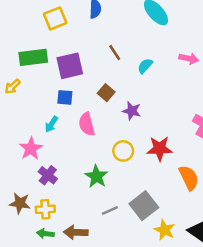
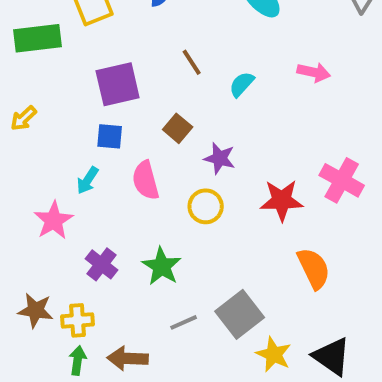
green rectangle: (33, 57) -> (38, 38), moved
red star: (160, 149) -> (282, 200), moved
yellow circle: (123, 151) -> (206, 206), moved
purple cross: (48, 175) -> (102, 264), moved
green arrow: (45, 234) -> (78, 360), turned 91

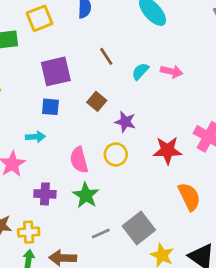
pink arrow: (314, 72) -> (172, 71), moved
cyan arrow: (88, 180) -> (35, 137), turned -126
pink semicircle: (146, 180) -> (79, 160), moved
purple cross: (102, 264) -> (45, 194), turned -35

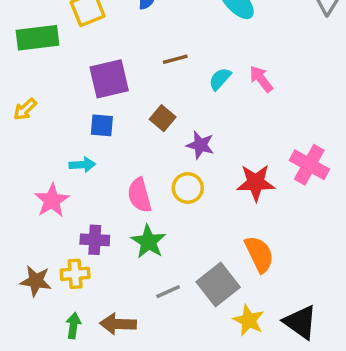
brown line: (106, 56) -> (175, 59), turned -72
pink arrow: (172, 71) -> (261, 79), turned -140
orange semicircle: (189, 197) -> (259, 254), moved
yellow cross: (29, 232) -> (75, 274), moved

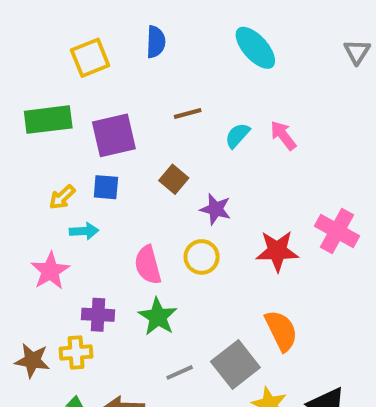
green rectangle: (38, 38) -> (48, 120), moved
yellow arrow: (25, 109) -> (62, 197), moved

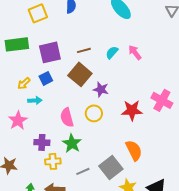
brown line: (188, 114) -> (84, 50), moved
brown square: (174, 179) -> (80, 74), size x1.6
blue square: (106, 187) -> (46, 78), turned -32
yellow cross: (76, 353) -> (53, 161), moved

